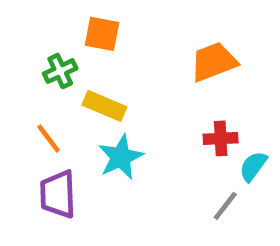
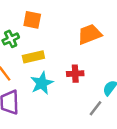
yellow rectangle: (104, 106) -> (33, 57), turned -36
red cross: (221, 138) -> (75, 74), moved

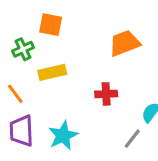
cyan star: (42, 83) -> (63, 135), moved

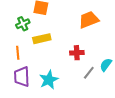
orange line: (15, 94) -> (18, 53), turned 32
gray line: (132, 139) -> (89, 73), moved

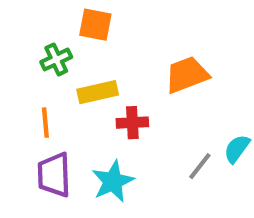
orange trapezoid: (89, 20) -> (187, 75), moved
red cross: (77, 53) -> (132, 123), moved

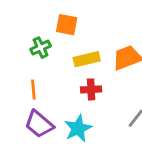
yellow rectangle: (98, 92) -> (87, 59), moved
purple trapezoid: (54, 175) -> (39, 124), turned -48

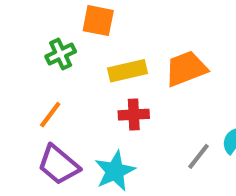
orange line: (33, 89) -> (50, 115), turned 42

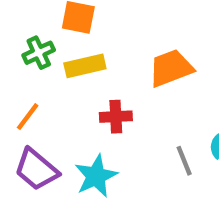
yellow rectangle: (127, 71) -> (85, 66), moved
gray line: (199, 156) -> (184, 161), turned -60

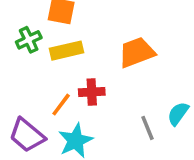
orange line: (28, 117) -> (61, 105), moved

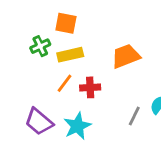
orange line: (61, 105) -> (64, 83), moved
gray line: (147, 128) -> (134, 116), turned 48

